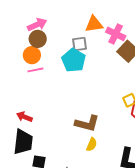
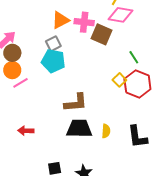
brown L-shape: (87, 123) -> (76, 103), moved
black trapezoid: (23, 142) -> (79, 129), moved, turned -76
yellow semicircle: (92, 144) -> (106, 131), moved

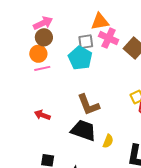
pink cross: (84, 22) -> (109, 38), moved
brown L-shape: (76, 103) -> (88, 105), turned 55
red arrow: (26, 131) -> (42, 115), moved

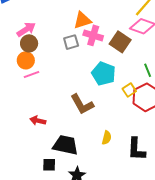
cyan pentagon: (80, 58) -> (104, 74), moved
black trapezoid: (83, 130) -> (65, 145), moved

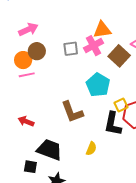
orange triangle: (82, 20) -> (102, 30), moved
pink cross: (93, 35) -> (94, 46), turned 36
brown circle: (29, 43) -> (37, 51), moved
black L-shape: (136, 149) -> (113, 124), moved

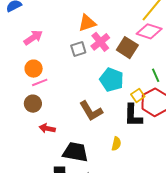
orange triangle: (102, 30) -> (87, 23), moved
brown circle: (37, 51) -> (33, 104), moved

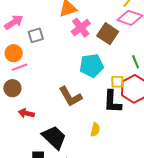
gray square: (78, 49) -> (36, 35), moved
cyan pentagon: (112, 80) -> (92, 66), turned -30
yellow square: (138, 95) -> (117, 82), turned 32
black trapezoid: (75, 152) -> (54, 137), turned 32

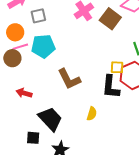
cyan pentagon: (92, 66) -> (43, 46), moved
brown circle: (12, 88) -> (12, 58), moved

